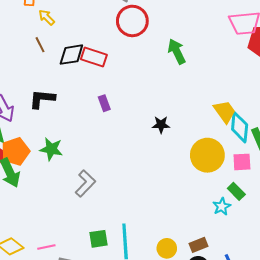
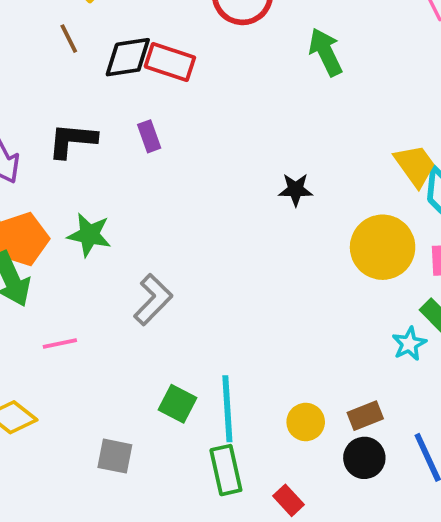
purple rectangle: (104, 103) -> (149, 136), moved
green square: (99, 239) -> (178, 404), turned 36
pink line: (46, 247) -> (60, 343), moved

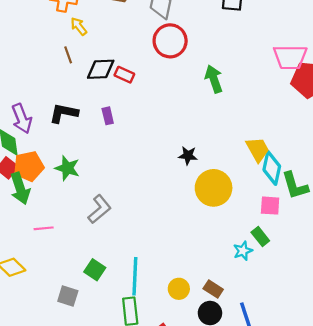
red rectangle: (170, 62) -> (124, 75), size x0.7
yellow circle: (383, 247) -> (214, 188), moved
green square: (178, 404) -> (95, 270), moved
brown rectangle: (365, 416) -> (213, 289), turned 48

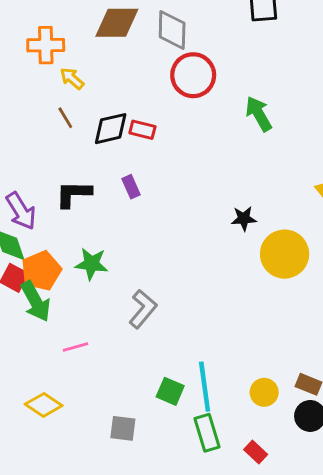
green square: (95, 270) -> (170, 391), moved

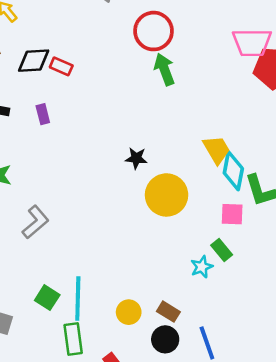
red circle: (193, 75) -> (154, 31), moved

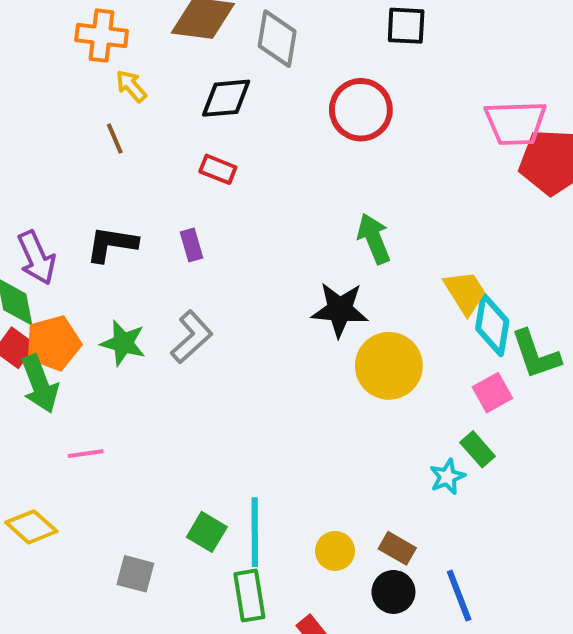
black diamond: (34, 61) -> (226, 98), moved
green arrow: (164, 69) -> (374, 239), moved
black star: (136, 158) -> (340, 310), size x1.6
pink square: (232, 214) -> (492, 393), turned -30
gray L-shape: (35, 222) -> (192, 337), moved

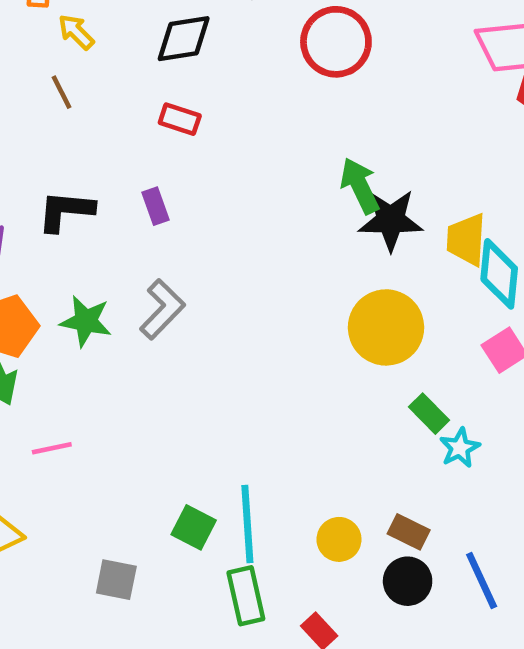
yellow trapezoid: (465, 292) -> (466, 240), turned -141
black star: (340, 310) -> (390, 220), moved
green rectangle: (478, 449) -> (429, 414), moved

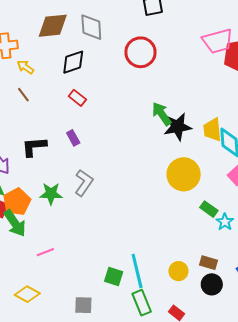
red rectangle: (180, 119) -> (77, 98), turned 30

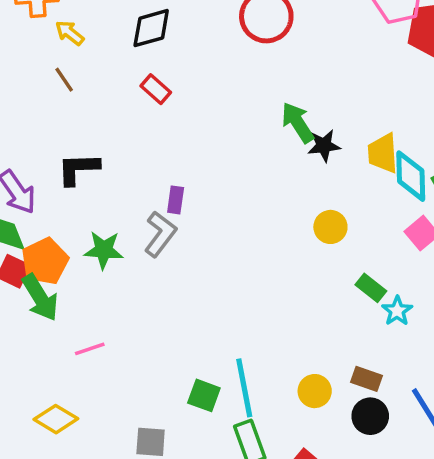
black star: (178, 127) -> (324, 146), size x0.7
purple rectangle: (73, 138) -> (176, 200), moved, turned 35
yellow circle: (184, 174) -> (330, 227), size x0.6

